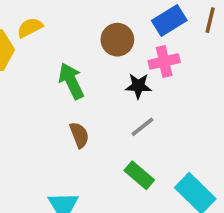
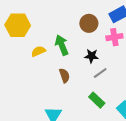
yellow semicircle: (30, 28) -> (38, 51), moved
black star: (138, 86) -> (92, 56), moved

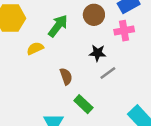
green arrow: (62, 45) -> (58, 26), moved, turned 60
green rectangle: (97, 100) -> (83, 104), moved

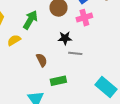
gray line: (108, 73) -> (75, 53), turned 48
green rectangle: (83, 104) -> (58, 81), turned -49

